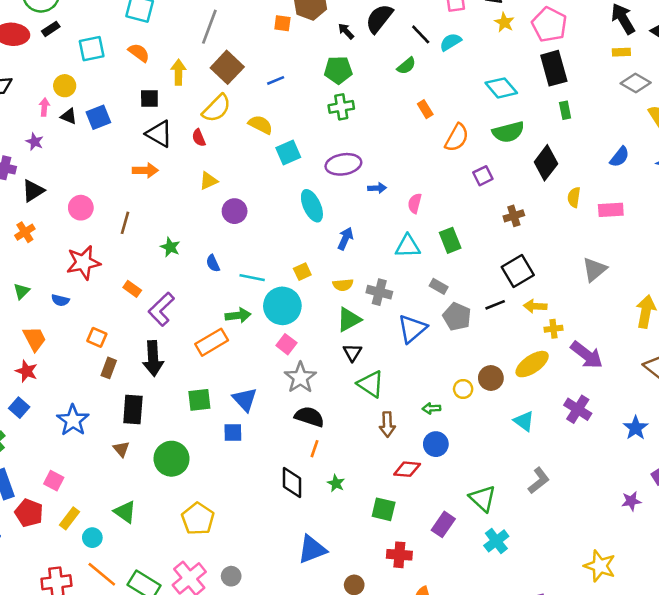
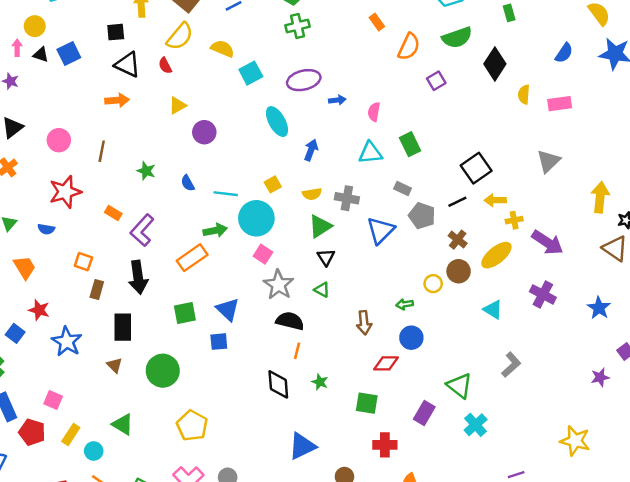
brown cross: (514, 216) -> (458, 240), moved, turned -30
red star: (27, 371) -> (39, 310), moved
green triangle: (371, 384) -> (322, 290), moved, size x0.6

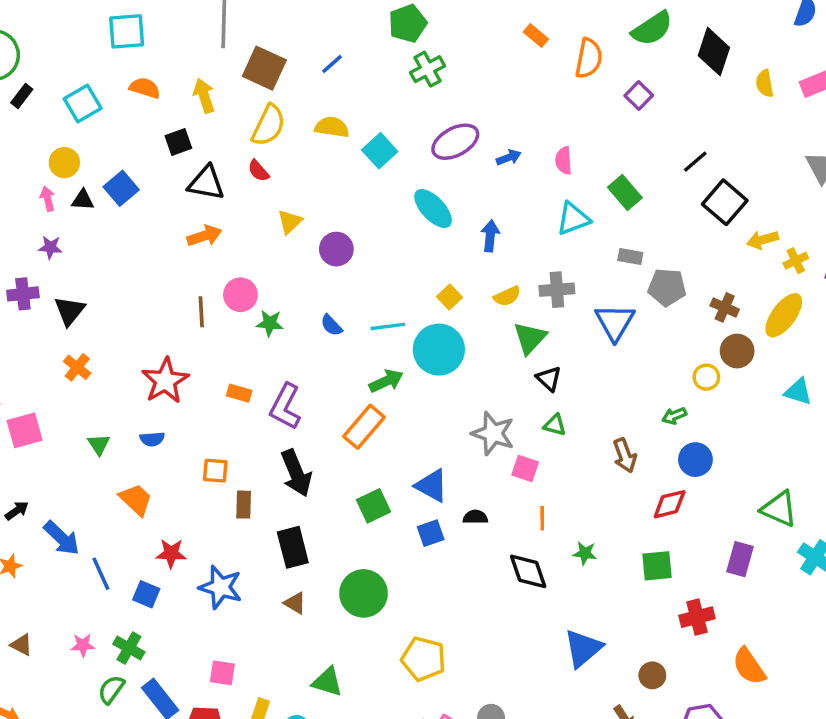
pink circle: (59, 140) -> (240, 295), moved
black line: (457, 202) -> (695, 162), moved
pink square: (263, 254) -> (525, 468), moved
black semicircle: (290, 321) -> (475, 517), moved, size x0.6

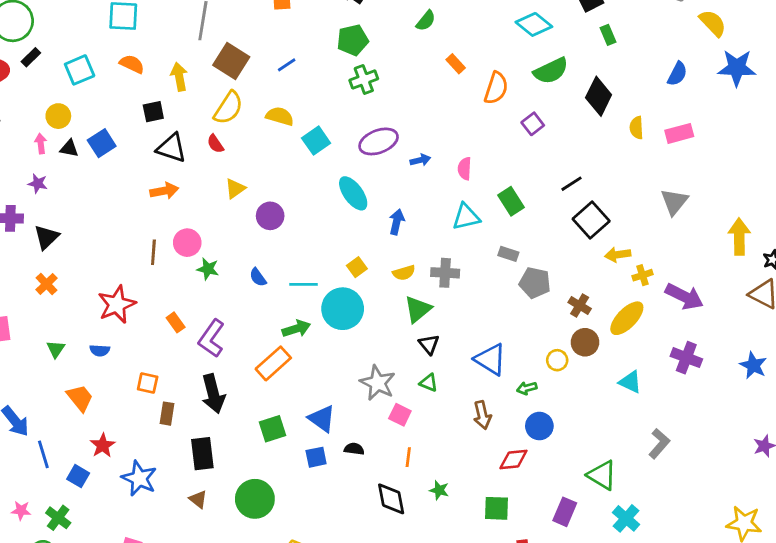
blue triangle: (615, 322) -> (490, 359), moved, turned -36
orange rectangle: (239, 393) -> (176, 322), turned 30
red star: (171, 553) -> (103, 445), turned 30

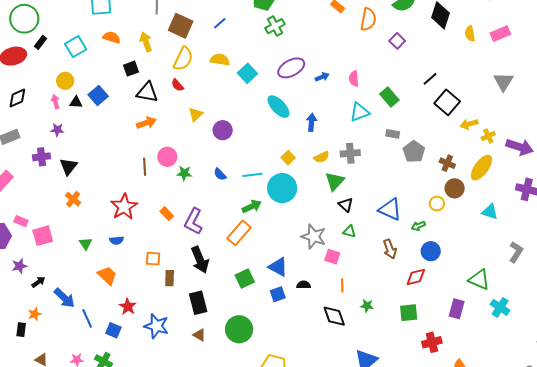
gray pentagon: (535, 283) -> (414, 152), turned 30

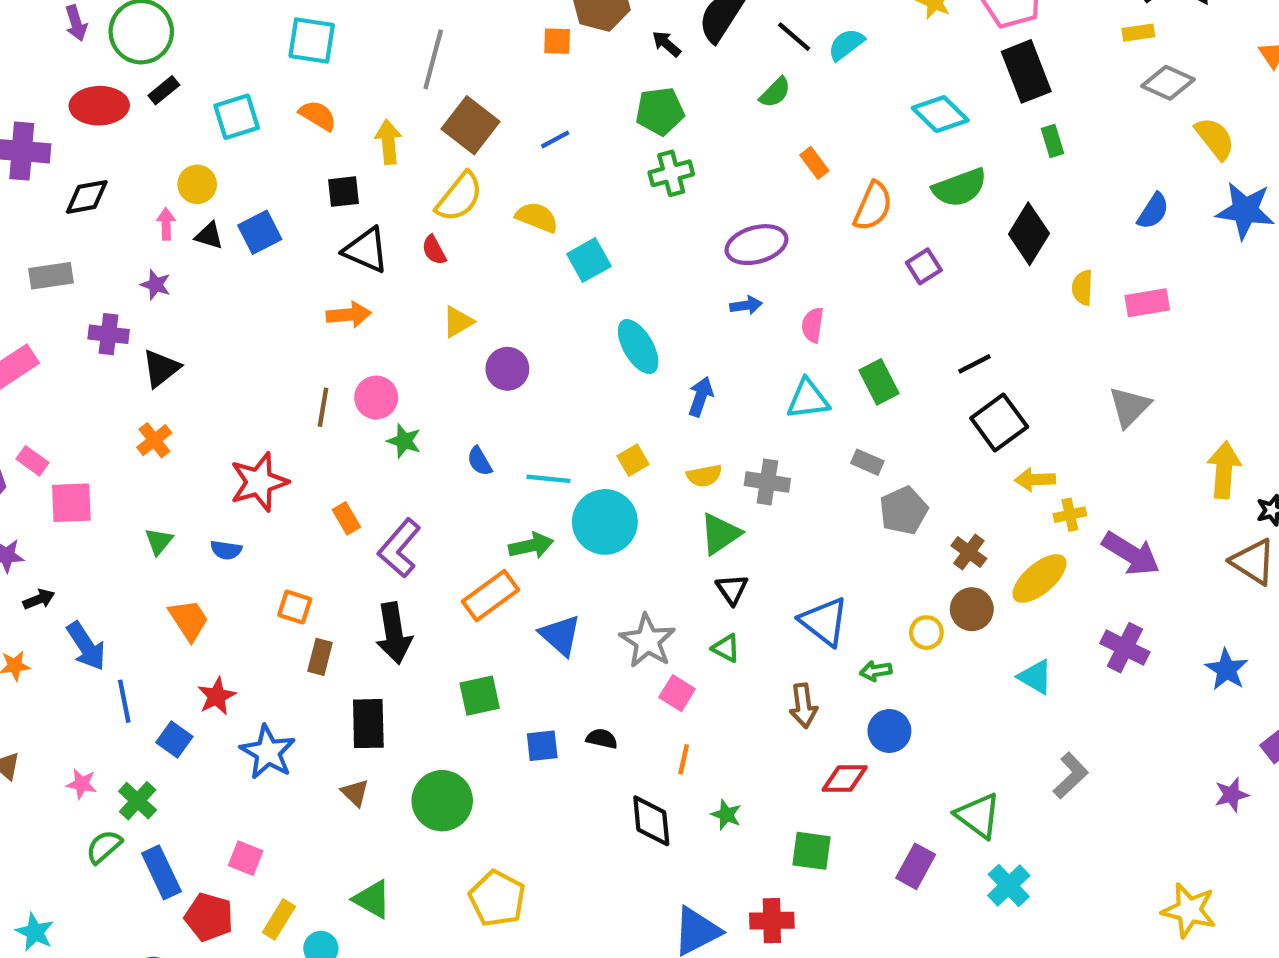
purple ellipse: (291, 68) -> (756, 245), moved
blue triangle: (278, 267) -> (560, 635), moved
red cross: (432, 342) -> (772, 921), moved

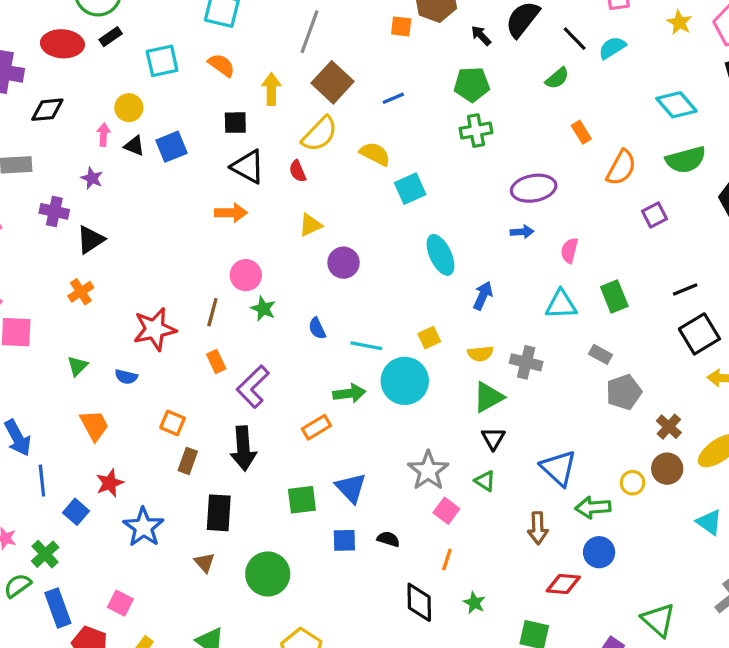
brown line: (323, 407) -> (212, 312), moved
orange rectangle: (491, 596) -> (316, 427), size x0.7
blue triangle: (560, 635) -> (351, 488), moved
green arrow: (876, 671) -> (593, 507), size x1.5

